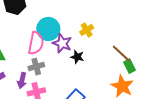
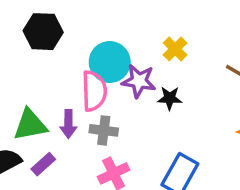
gray cross: (36, 67) -> (104, 130), turned 35
purple arrow: (22, 80) -> (68, 124), moved

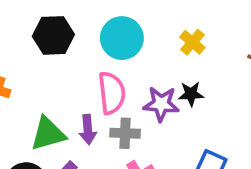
cyan circle: (110, 62) -> (122, 38), moved
purple star: (139, 81) -> (161, 104), moved

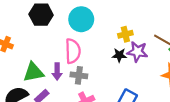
yellow cross: (192, 42) -> (125, 34), moved, turned 32
purple star: (161, 104) -> (137, 52), moved

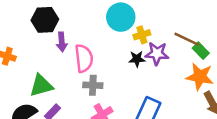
cyan circle: (81, 19) -> (121, 17), moved
purple arrow: (57, 72) -> (62, 42), moved

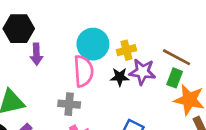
cyan circle: (121, 17) -> (93, 44), moved
green rectangle: (201, 51) -> (175, 78), moved, turned 63
pink semicircle: (84, 58) -> (83, 71), moved

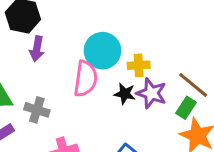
gray cross: (69, 104) -> (37, 110), moved

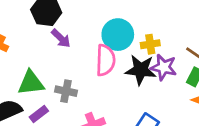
purple arrow: (37, 49) -> (61, 38), turned -50
black star: (125, 94) -> (141, 70), size x1.6

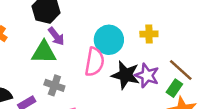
yellow cross: (150, 44) -> (149, 34), moved
green triangle: (31, 83) -> (44, 52), moved

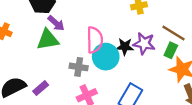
cyan circle: (109, 40) -> (106, 57), moved
black star: (126, 75) -> (125, 47), size x0.7
gray cross: (54, 85) -> (79, 67), moved

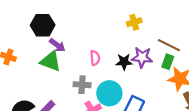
green triangle: (48, 40) -> (51, 61), turned 35
pink semicircle: (95, 40) -> (95, 58), size x0.6
cyan circle: (106, 57) -> (109, 93), moved

